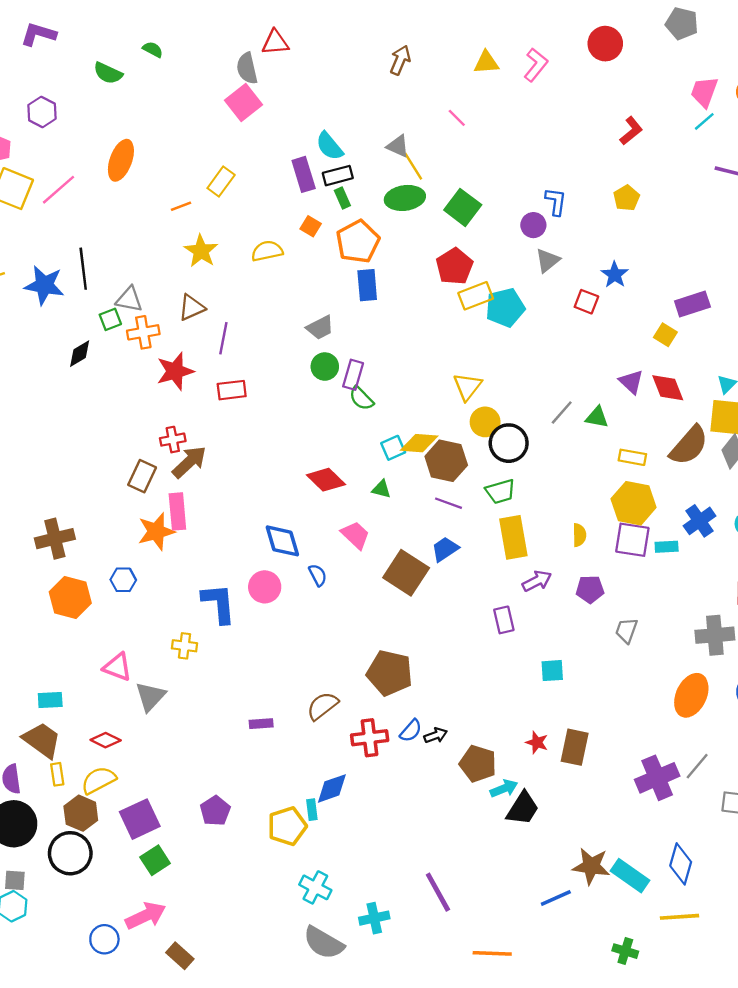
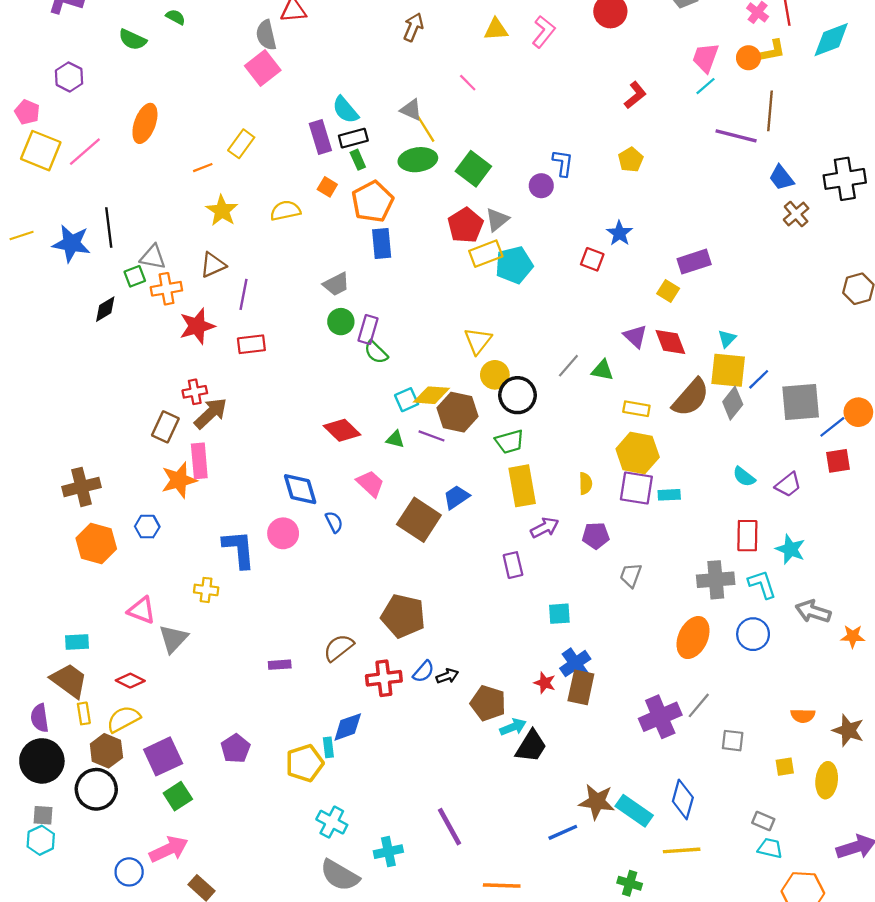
gray triangle: (548, 260) -> (497, 220), moved
purple line: (449, 503) -> (431, 436), moved
blue cross: (700, 521) -> (575, 664), moved

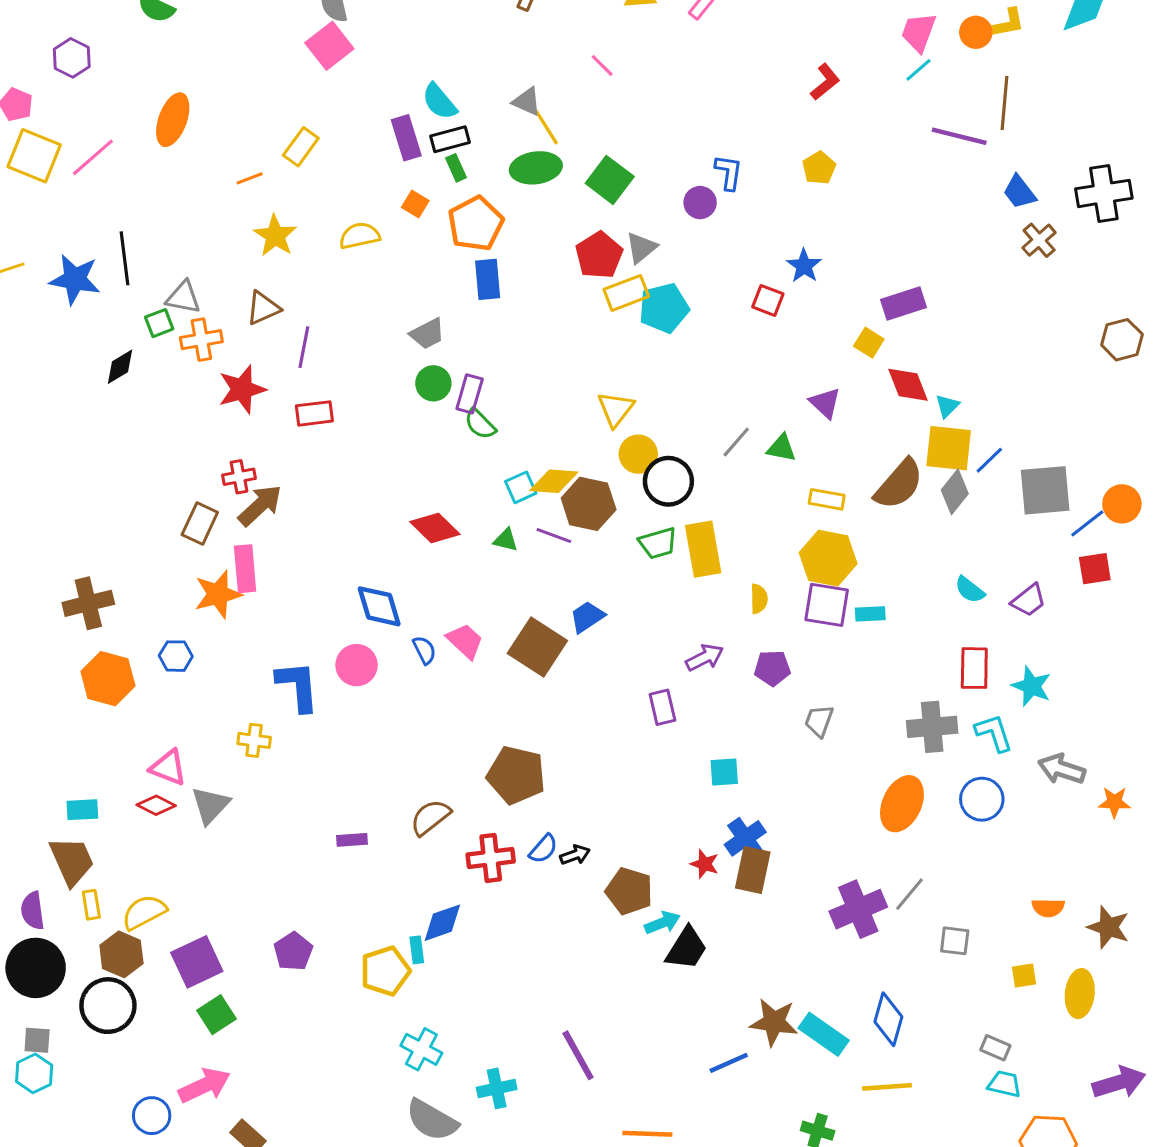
red diamond: (670, 342) -> (908, 385), moved
pink trapezoid: (370, 484) -> (465, 641), moved
yellow rectangle: (522, 486) -> (703, 549), moved
brown trapezoid: (69, 681) -> (72, 861), turned 30
red diamond: (130, 681) -> (156, 805), moved

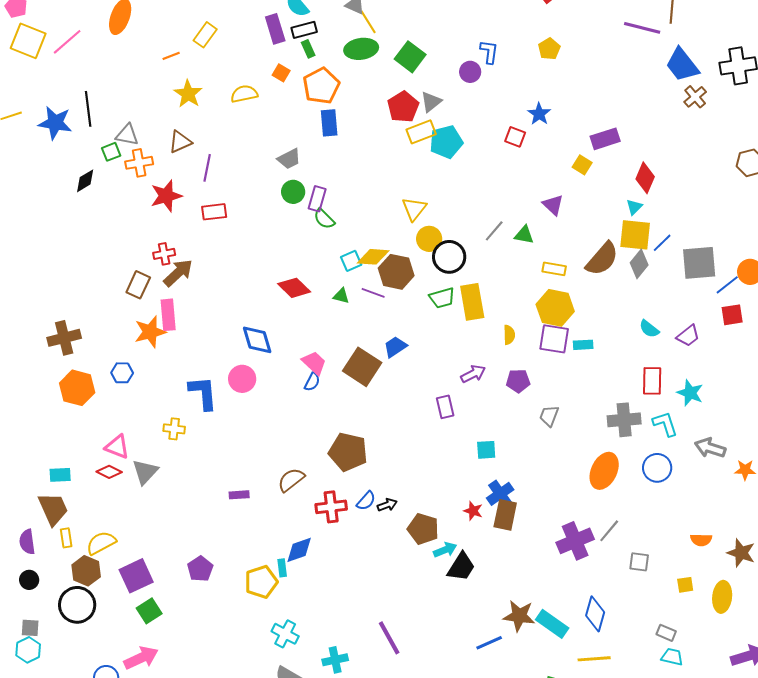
blue trapezoid: (1019, 192) -> (682, 65), size x1.5
red diamond: (908, 385) -> (645, 178), moved, turned 44
blue semicircle: (424, 650) -> (312, 382), moved, turned 54
black circle: (36, 968) -> (29, 580), size x0.5

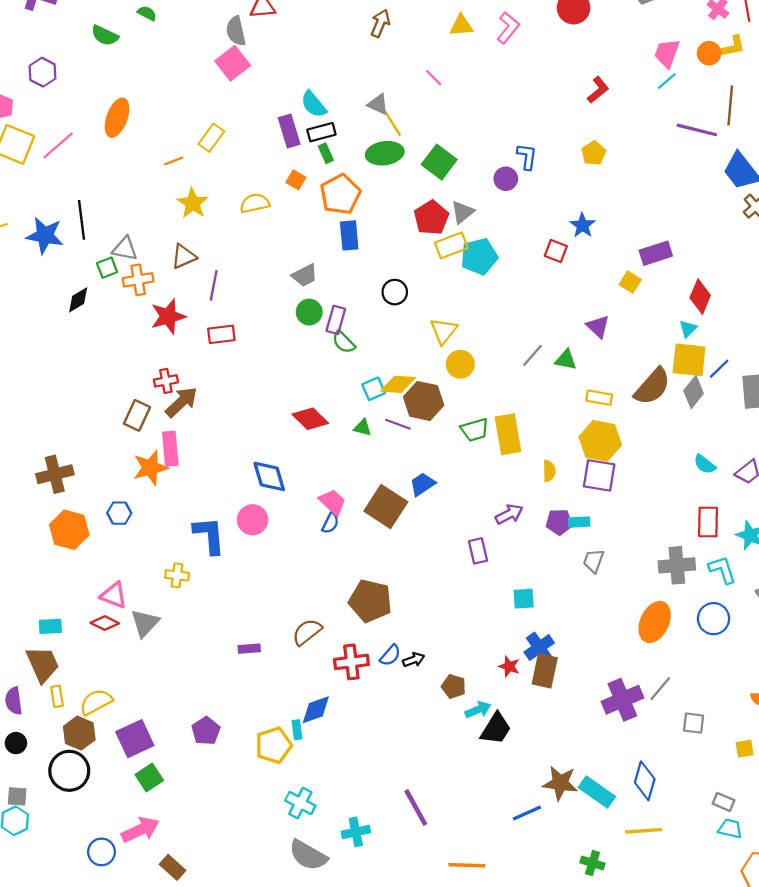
black circle: (449, 257) -> (395, 292), moved, size x0.7
cyan rectangle: (583, 345) -> (579, 522), moved
brown pentagon: (423, 529) -> (454, 686), size x0.7

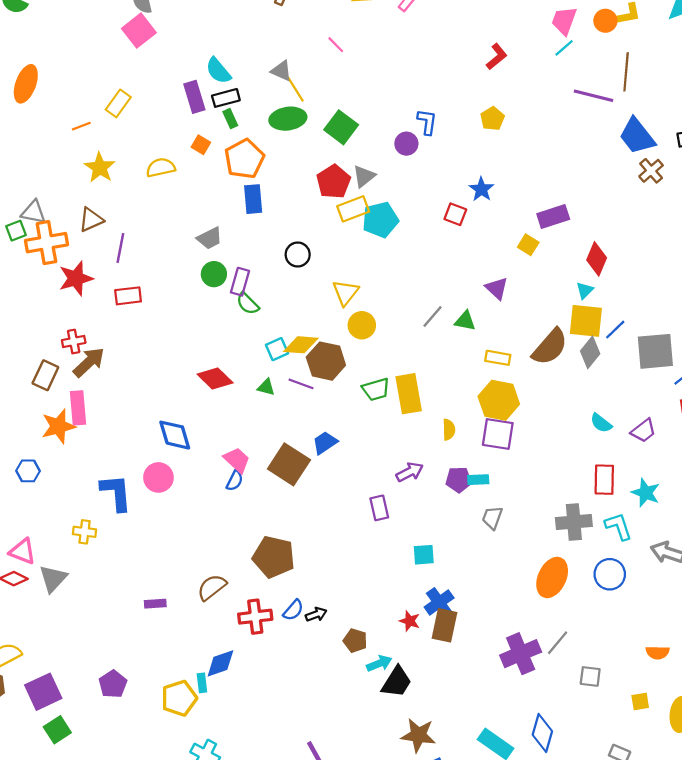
orange cross: (138, 280) -> (46, 243), size x1.4
brown star: (560, 783) -> (418, 735), moved

